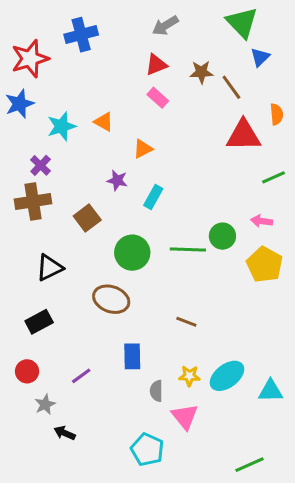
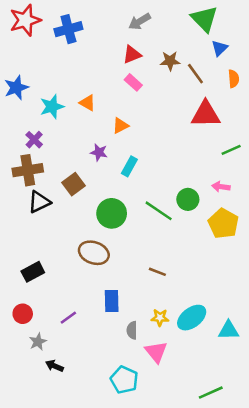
red star: (30, 59) -> (25, 20), moved
orange semicircle: (277, 114) -> (234, 79), moved
green line: (188, 250) -> (159, 211), turned 32
black triangle: (50, 268) -> (39, 202), moved

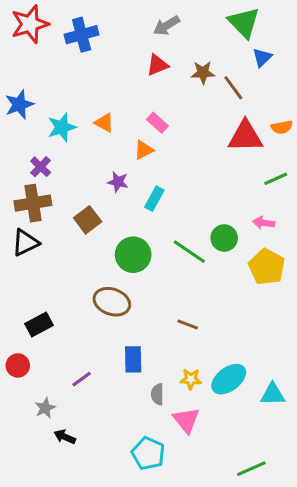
orange semicircle: (234, 79) -> (282, 127), moved, turned 84
pink rectangle: (133, 82) -> (157, 123), moved
black triangle: (39, 202) -> (25, 243), moved
red circle: (23, 314) -> (18, 365), moved

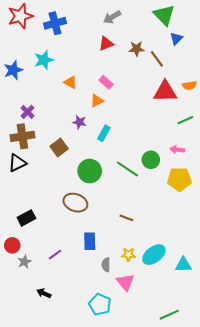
cyan star: (62, 127) -> (44, 60), moved
yellow pentagon: (267, 267) -> (179, 179), turned -30
gray star: (45, 408) -> (24, 262), moved

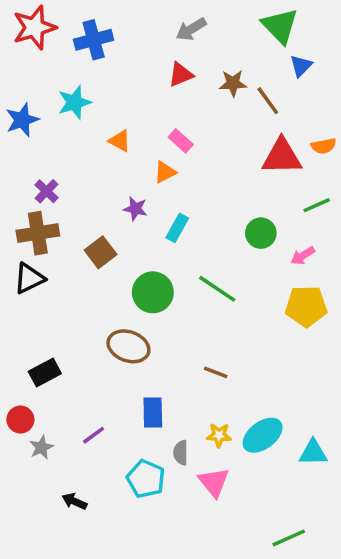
pink arrow: (177, 150) -> (303, 256), turned -40
green circle: (151, 160) -> (261, 233), moved
cyan pentagon: (100, 304) -> (146, 479), moved

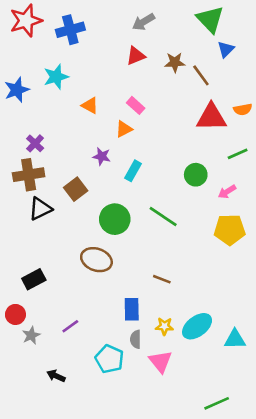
black triangle: (29, 278) -> (40, 209), moved
blue rectangle: (153, 413) -> (132, 309), moved

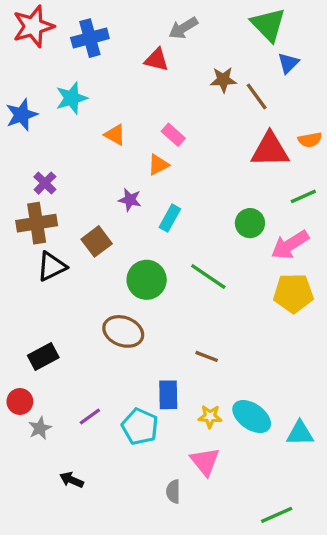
red triangle: (136, 56) -> (157, 60), moved, turned 36
pink arrow: (227, 192) -> (290, 245), size x1.6
cyan ellipse: (197, 326) -> (252, 416), turned 72
gray semicircle: (136, 339) -> (173, 492), moved
cyan pentagon: (110, 359) -> (140, 427), moved

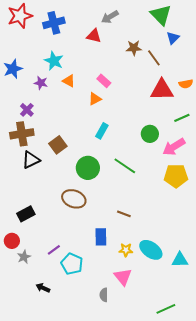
cyan star: (72, 98) -> (54, 61), moved, turned -30
purple star: (130, 200) -> (41, 83), moved
cyan pentagon: (140, 427) -> (72, 264), moved

